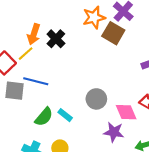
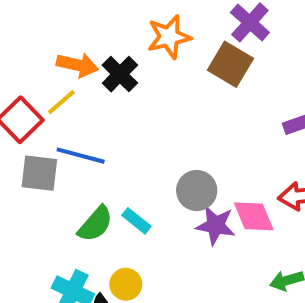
orange star: (94, 17) -> (169, 37), moved
orange arrow: (34, 34) -> (77, 65), turned -96
purple star: (114, 132) -> (216, 225), moved

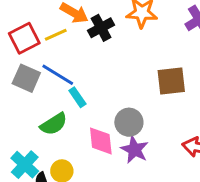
brown square: (230, 64) -> (171, 81), moved, turned 36
pink diamond: (254, 216) -> (101, 141), moved
cyan rectangle: (136, 221) -> (77, 97), moved

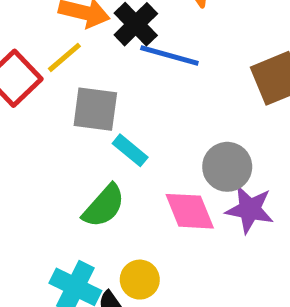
blue line: (58, 75) -> (169, 55), moved
gray square: (26, 78) -> (95, 109), moved

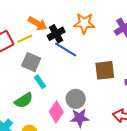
purple star: (250, 209) -> (80, 118), turned -30
pink diamond: (190, 211) -> (56, 112), turned 40

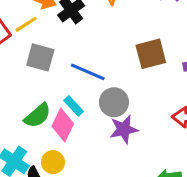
blue line: (66, 50) -> (88, 72), moved
cyan rectangle: (40, 82) -> (74, 106), moved
pink diamond: (56, 112) -> (63, 125), moved

